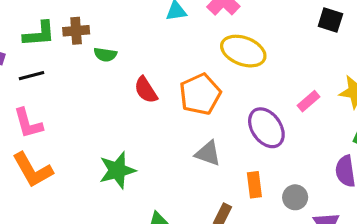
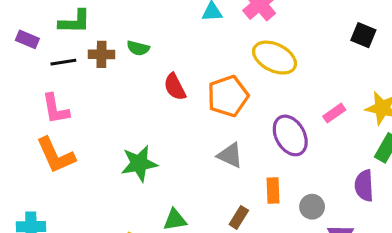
brown cross: (76, 31) -> (102, 54), moved

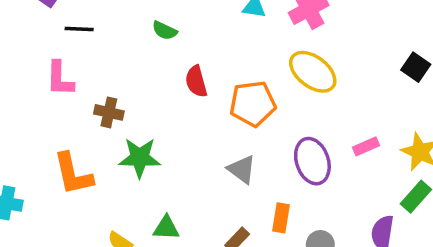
brown cross: (102, 54) -> (109, 112), moved
orange L-shape: (56, 155) -> (73, 174), moved

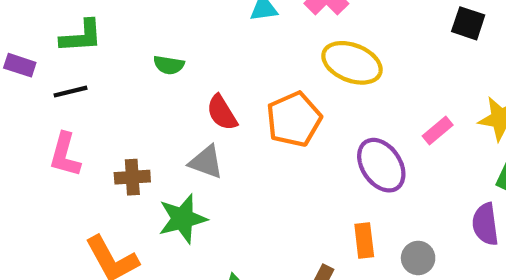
pink L-shape: (60, 79) -> (65, 155), turned 30
gray triangle: (242, 169) -> (206, 162), moved

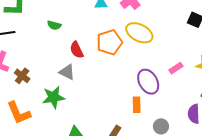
orange pentagon: (294, 119) -> (109, 42), moved
brown cross: (132, 177) -> (22, 76), moved, turned 35
orange rectangle: (364, 241) -> (137, 105), moved

